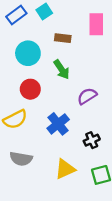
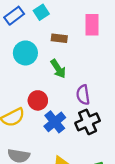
red circle: (30, 89) -> (38, 100), moved
purple semicircle: (87, 96) -> (83, 95), turned -66
black cross: (92, 140) -> (88, 122), moved, size x1.5

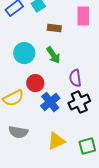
cyan circle: (25, 53) -> (24, 53), moved

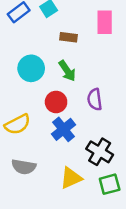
red circle: (35, 83) -> (56, 102), moved
black cross: (79, 102) -> (100, 152), moved, turned -35

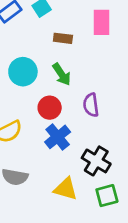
yellow triangle: (71, 178) -> (66, 189), turned 40

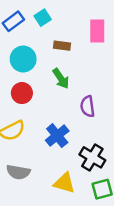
cyan circle: (23, 72) -> (23, 59), moved
red circle: (50, 108) -> (22, 93), moved

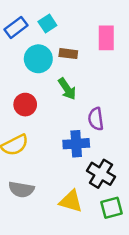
cyan circle: (23, 59) -> (38, 59), moved
blue cross: (57, 136) -> (76, 144), moved, turned 35

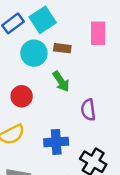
cyan square: (47, 24) -> (43, 20), size x1.5
blue cross: (76, 144) -> (56, 142), moved

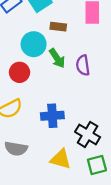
cyan circle: (34, 53) -> (34, 44), moved
purple semicircle: (88, 110) -> (83, 65), moved

